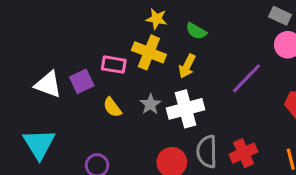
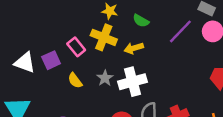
pink rectangle: (114, 65) -> (76, 47), turned 42
yellow arrow: (187, 66) -> (134, 48), turned 48
purple line: (247, 78) -> (180, 31), moved

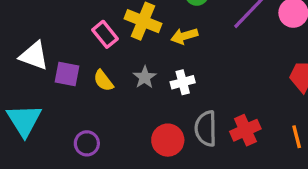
purple square: (51, 60) -> (67, 74), moved, turned 36
white cross: (132, 82) -> (183, 82), size x0.6

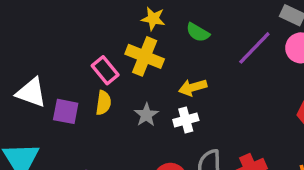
yellow arrow: (184, 36) -> (193, 87), moved
yellow semicircle: (103, 81) -> (103, 103), moved, turned -135

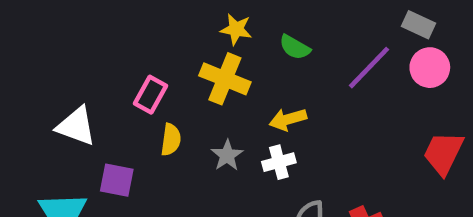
pink rectangle: (105, 70) -> (151, 95), moved, turned 68
purple square: (66, 111) -> (117, 180), moved

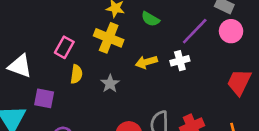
white cross: (279, 162) -> (180, 61), moved

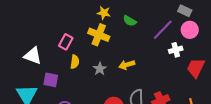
white cross: (180, 61) -> (176, 50), moved
yellow arrow: (146, 62) -> (127, 65), moved

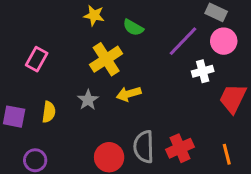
yellow cross: (99, 35) -> (106, 59), moved, turned 35
yellow semicircle: (75, 62) -> (49, 112), moved

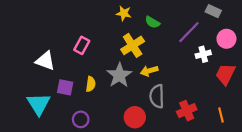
pink circle: (224, 41) -> (226, 39), moved
gray star: (88, 100) -> (119, 75), size x1.6
gray semicircle: (144, 147) -> (157, 96), moved

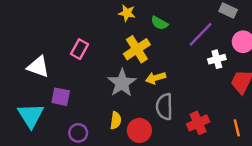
yellow semicircle: (91, 84) -> (116, 120), moved

